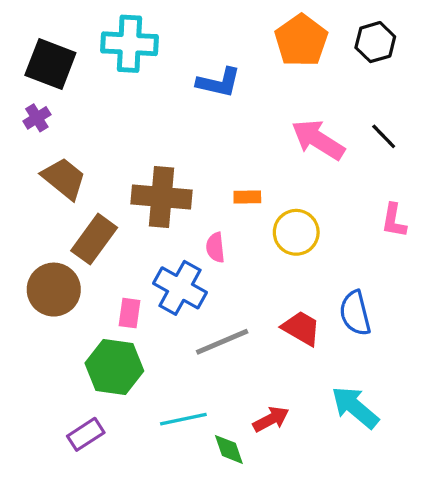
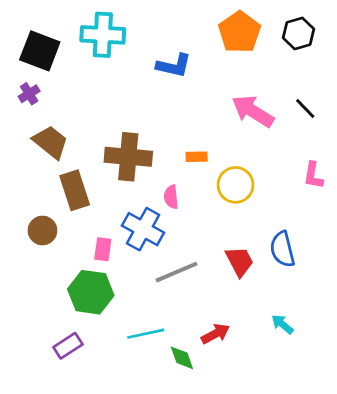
brown rectangle: (94, 239) -> (75, 190), turned -54
brown circle: (54, 290) -> (42, 230), size x0.7
red trapezoid: (301, 328) -> (240, 261), turned 32
cyan arrow: (355, 407) -> (282, 324), size x0.6

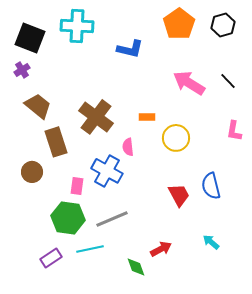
brown cross: (128, 157) -> (96, 117), turned 32
gray line: (177, 272) -> (112, 219), moved
cyan line: (146, 334) -> (90, 249), moved

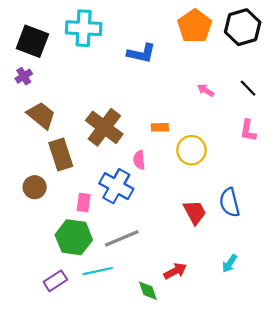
black hexagon: (223, 25) -> (243, 27), size x1.4
pink arrow: (189, 83) -> (206, 90), size x0.5
pink L-shape: (234, 131) -> (248, 131), moved
cyan arrow: (211, 242) -> (230, 263), turned -96

